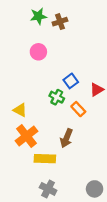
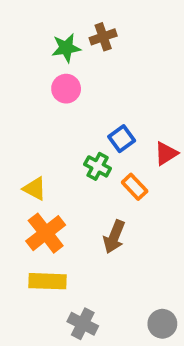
green star: (38, 16) -> (66, 48), moved
yellow rectangle: (45, 159) -> (48, 281), moved

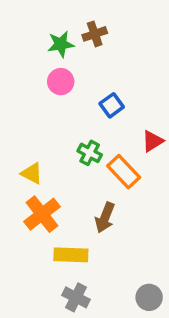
blue square: (122, 139) -> (112, 105), moved
orange rectangle: (135, 187) -> (124, 172), size x1.4
yellow rectangle: (48, 281) -> (71, 255), moved

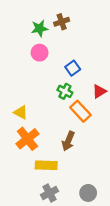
green cross: (90, 153) -> (65, 91), moved
gray cross: (76, 297) -> (49, 193), turned 35
gray circle: (149, 297) -> (88, 193), moved

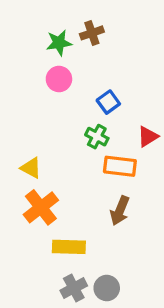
orange rectangle: (80, 111) -> (120, 166), turned -40
brown arrow: (68, 141) -> (120, 211), moved
gray circle: (88, 193) -> (107, 288), moved

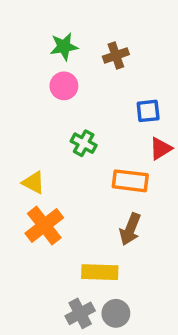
brown cross: (92, 33) -> (116, 55), moved
blue square: (108, 102) -> (148, 111), moved, turned 30
green cross: (97, 137) -> (84, 143), moved
yellow rectangle: (69, 247) -> (100, 272), moved

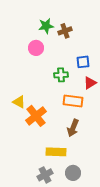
green star: (64, 47) -> (46, 26), moved
green cross: (84, 143) -> (61, 75), moved, turned -32
orange cross: (44, 226) -> (36, 116), moved
gray circle: (116, 313) -> (73, 173), moved

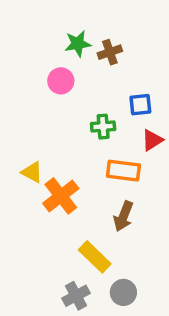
yellow rectangle: (56, 152) -> (95, 257), turned 42

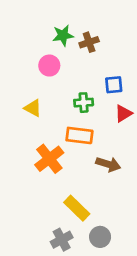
orange rectangle: (123, 171) -> (79, 135), moved
yellow triangle: (32, 172) -> (33, 108), moved
brown arrow: (123, 216) -> (108, 164), moved, turned -95

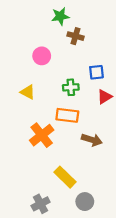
green star: (63, 35) -> (60, 16), moved
brown cross: (89, 42) -> (75, 36), turned 35
gray cross: (62, 240) -> (41, 204), moved

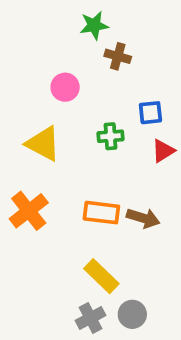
yellow triangle: (28, 92) -> (43, 144), size x1.5
orange rectangle: (67, 115) -> (101, 213), moved
orange cross: (42, 135) -> (29, 211), moved
gray cross: (41, 204) -> (90, 318), moved

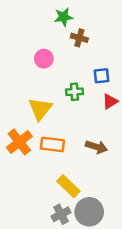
yellow triangle: (43, 144) -> (40, 109), moved, turned 40
orange rectangle: (101, 213) -> (52, 144), moved
gray circle: (132, 314) -> (89, 212), size x1.5

